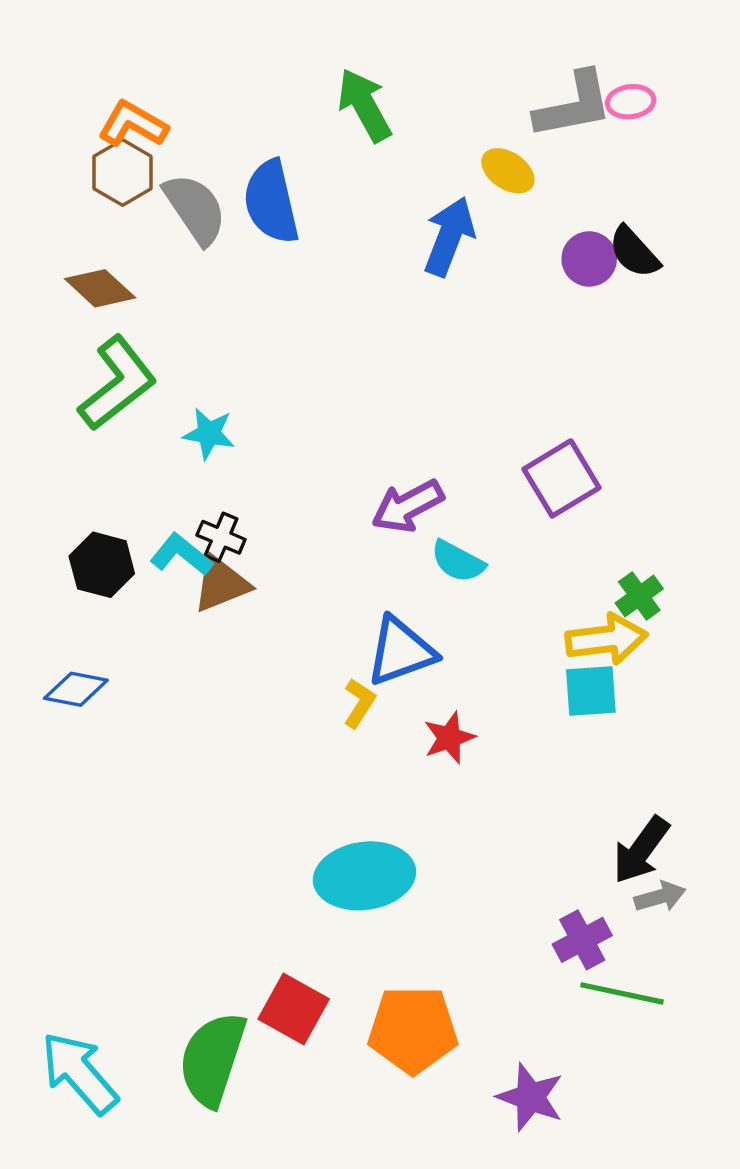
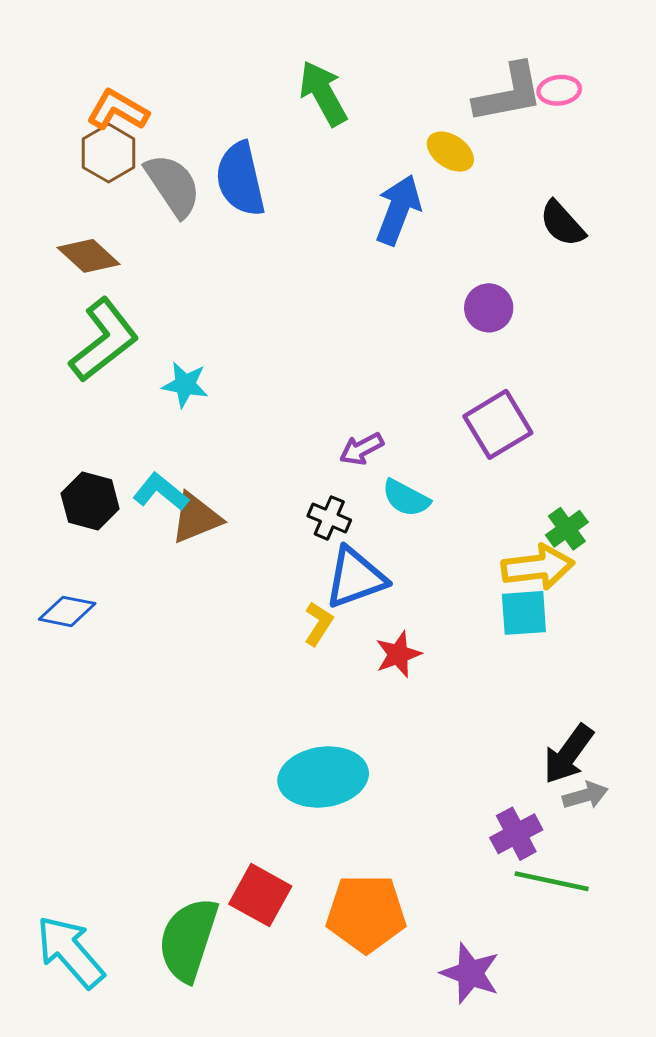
purple circle: (589, 259) -> (489, 308), moved
purple arrow: (408, 506) -> (361, 449), size x0.7
black cross: (221, 537) -> (329, 518), moved

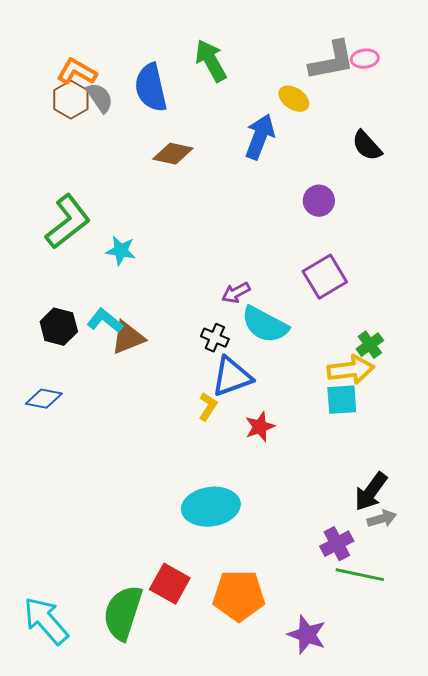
blue semicircle: (240, 179) -> (151, 88), moved
gray semicircle: (173, 185) -> (100, 98), moved, size x0.7
brown diamond: (89, 256) -> (173, 154), moved, turned -30
cyan semicircle: (406, 498) -> (265, 325), size x1.5

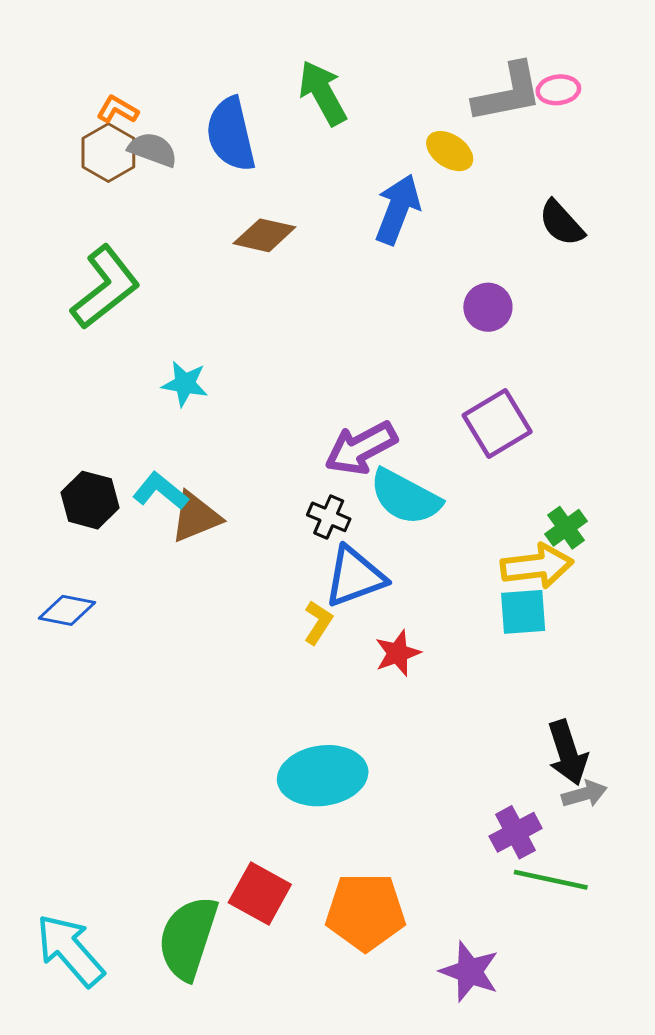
orange L-shape: (77, 72) -> (118, 110), size x0.7
gray semicircle: (100, 98) -> (153, 150), turned -36
green L-shape: (68, 222) -> (105, 287), moved
purple arrow: (236, 293) -> (361, 448), size x1.6
black arrow: (371, 492) -> (568, 753), turned -54

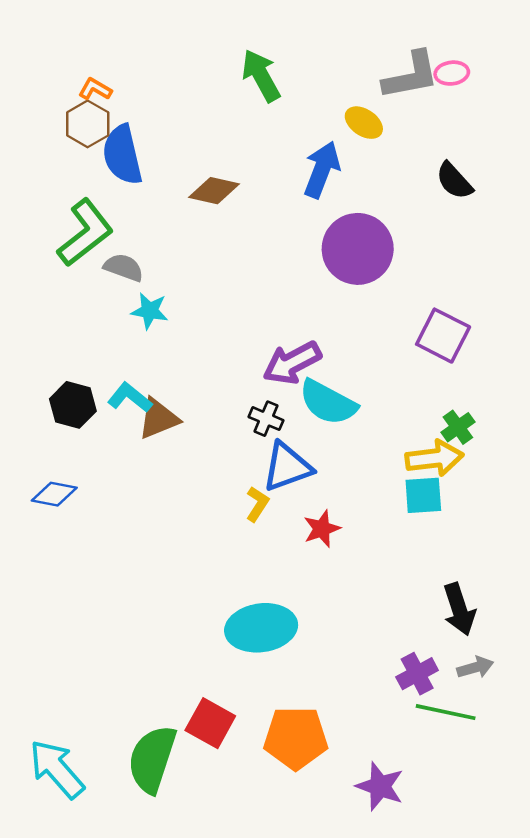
blue semicircle: (231, 134) -> (122, 155), moved
gray semicircle: (153, 150) -> (124, 267), moved
purple circle: (488, 307) -> (358, 249), moved, size x1.8
purple square: (497, 424) -> (443, 336), moved, turned -32
gray arrow: (584, 794) -> (475, 667), moved

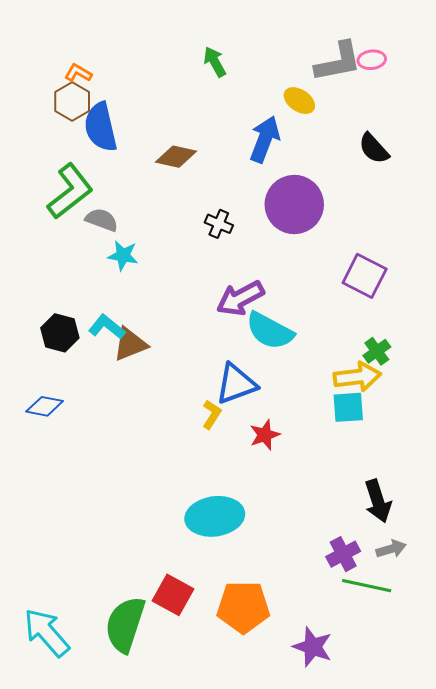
green arrow: (261, 76) -> (215, 62), size x0.7
black cross: (266, 419) -> (219, 224), moved

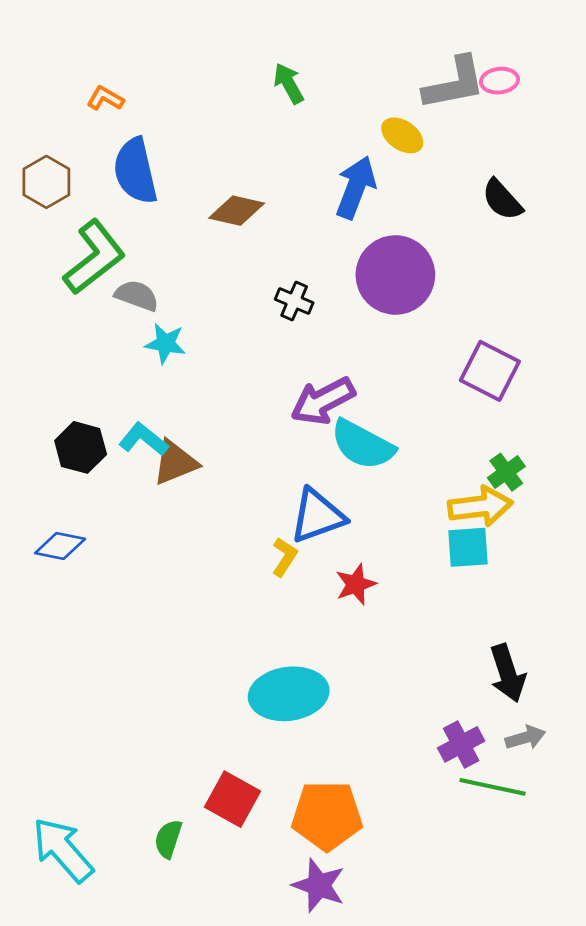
brown hexagon: (72, 102) -> (46, 182), moved
green semicircle: (125, 624) -> (168, 839), size x0.5
purple star: (313, 647) -> (319, 885), moved

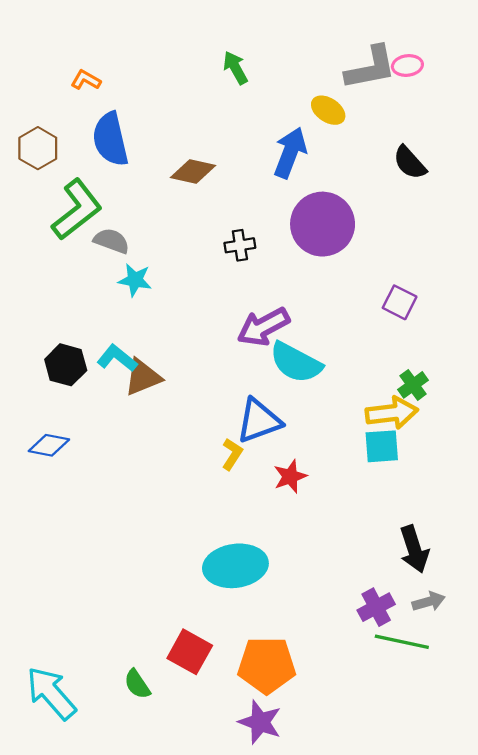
black cross: (294, 301) -> (240, 245), turned -32
purple square: (490, 371) -> (400, 302), size x0.7
green semicircle: (168, 839) -> (137, 684), turned -52

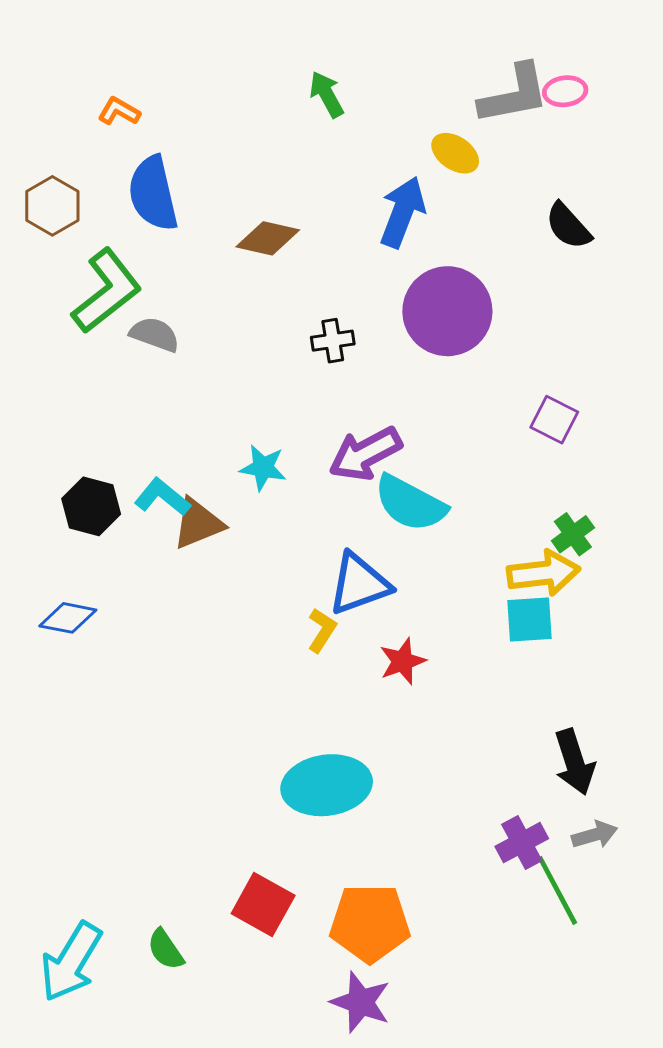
cyan star: (135, 280) -> (263, 468), moved
green line: (402, 642) -> (557, 891), turned 50
green semicircle: (137, 684) -> (165, 949), moved
cyan arrow: (51, 693) -> (71, 962), turned -108

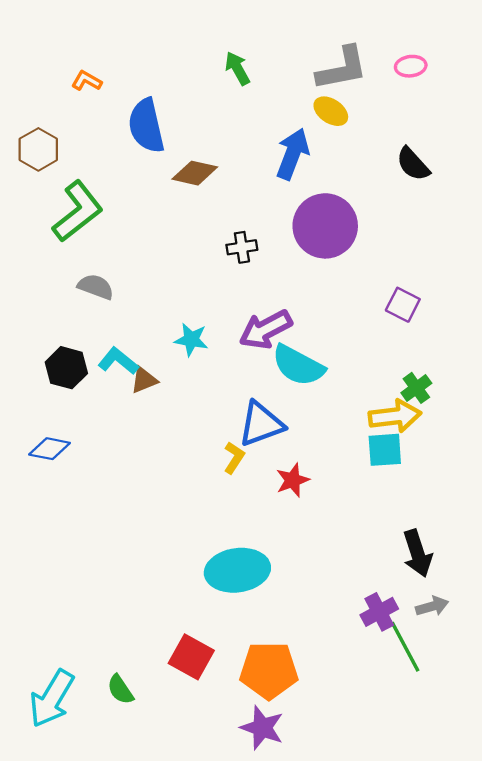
gray L-shape: (514, 94) -> (342, 68), moved
blue semicircle: (153, 193) -> (146, 126), moved
gray semicircle: (155, 334) -> (96, 287), moved
brown triangle: (198, 523) -> (144, 380), size x0.7

